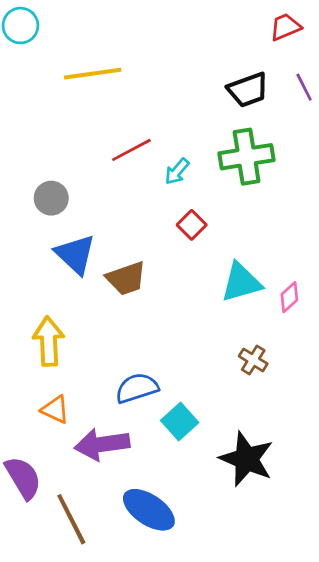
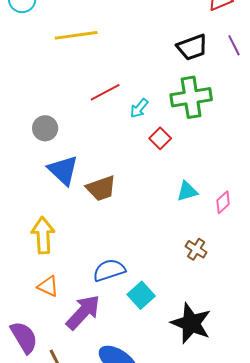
red square: (192, 225) -> (160, 138), moved
cyan triangle: (241, 282) -> (187, 191), size x0.7
purple arrow: (102, 444) -> (83, 312), turned 141

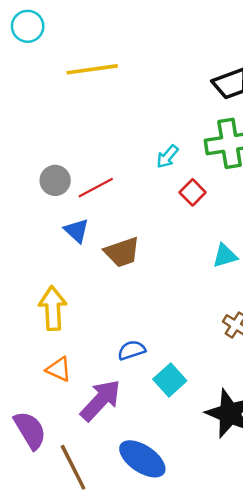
red line: (105, 92) -> (96, 188), moved
blue triangle: (63, 170) -> (77, 231), size x0.7
blue semicircle: (109, 270) -> (132, 350), size x0.7

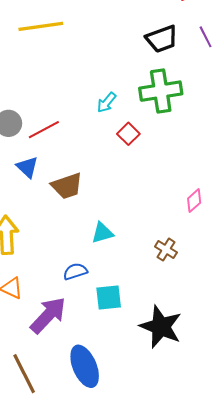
cyan triangle: (225, 256) -> (102, 233), moved
cyan square: (170, 380) -> (109, 297), turned 36
blue ellipse: (142, 459) -> (85, 366), turned 33

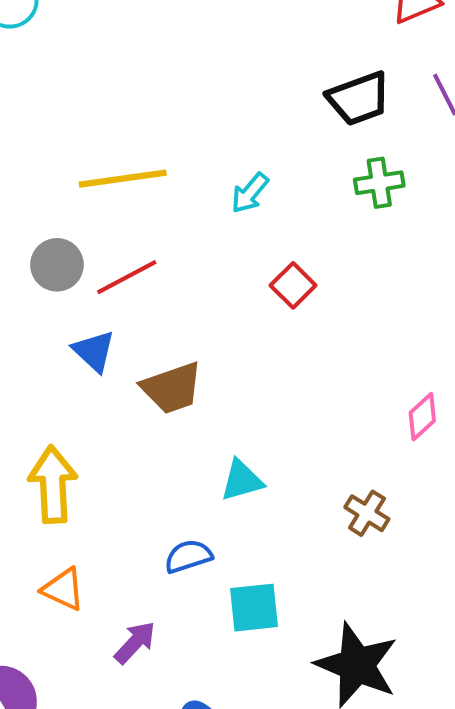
yellow line: (41, 26) -> (123, 179), moved
green cross: (161, 91) -> (379, 183), moved, size x0.6
cyan arrow: (107, 102) -> (250, 193), moved
purple arrow: (48, 315) -> (135, 643), size x0.6

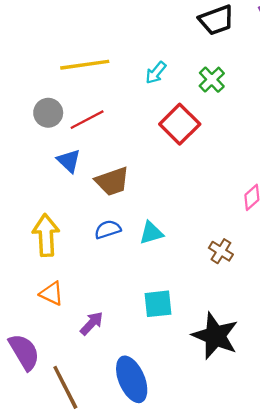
green cross: (379, 183) -> (212, 80), moved, turned -35
red square: (293, 285) -> (180, 124), size x1.6
blue semicircle: (188, 556) -> (108, 229), moved

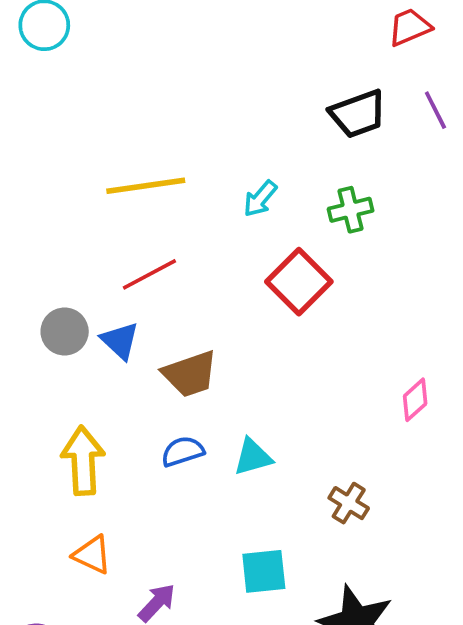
green cross: (212, 80) -> (351, 210), turned 30
gray circle: (48, 113) -> (65, 332), moved
brown cross: (221, 251) -> (349, 503), moved

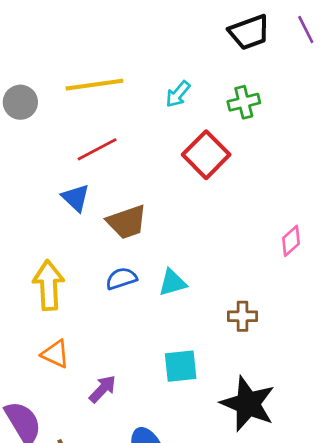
gray circle: (65, 332) -> (20, 102), moved
brown cross: (349, 503) -> (243, 316), turned -32

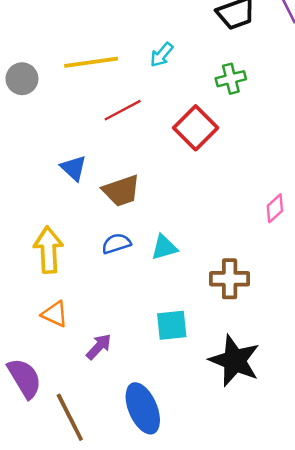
cyan arrow: (178, 94) -> (162, 55), moved
red line: (97, 149) -> (123, 110), moved
brown cross: (243, 316) -> (230, 279), size x1.4

